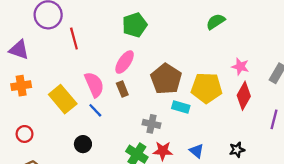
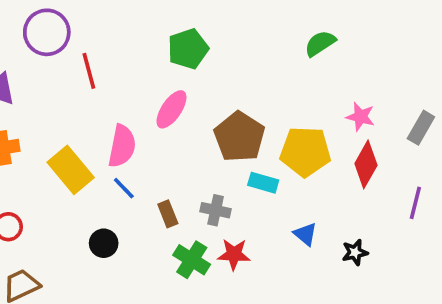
pink semicircle: (94, 85) -> (122, 146), turned 35
brown rectangle: (122, 89) -> (168, 214), moved
blue triangle: (196, 151) -> (305, 234), moved

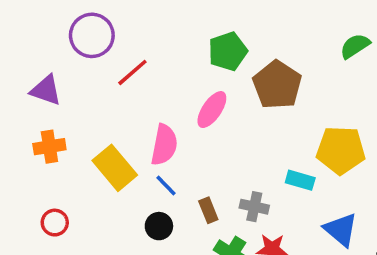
red line: (89, 71) -> (132, 72), turned 64
brown pentagon: (239, 137) -> (277, 85), moved
blue triangle: (305, 234) -> (341, 230), size x1.5
black circle: (104, 243) -> (159, 226), moved

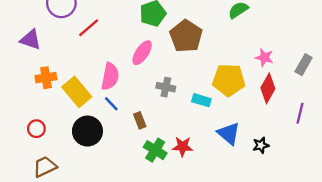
orange cross: (49, 147) -> (46, 78), moved
gray cross: (254, 207) -> (166, 87), moved
black circle: (159, 226) -> (87, 131), moved, size x1.6

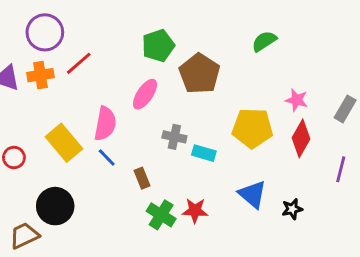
orange cross: (46, 78) -> (40, 75), moved
cyan rectangle: (201, 100) -> (204, 153), moved
red circle: (36, 129) -> (14, 157), moved
black circle: (87, 131) -> (55, 206), moved

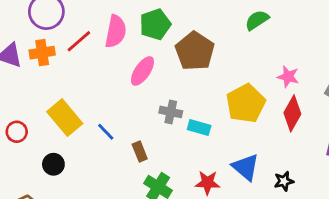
pink semicircle: (105, 124) -> (116, 31), moved
yellow pentagon: (252, 128) -> (246, 103), turned -30
black circle: (55, 206) -> (53, 164), moved, size x0.6
red star: (195, 210) -> (208, 183), moved

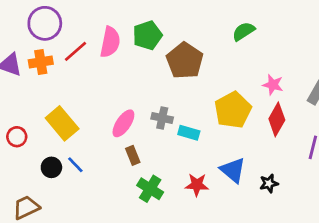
pink ellipse: (142, 71) -> (123, 123), moved
blue line: (106, 132) -> (75, 165), moved

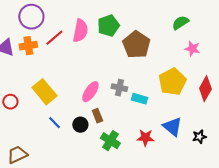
pink star: (273, 85) -> (192, 49), moved
black circle: (51, 167) -> (80, 125), moved

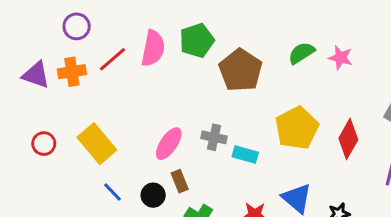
purple circle: (31, 17) -> (77, 26), size x0.7
green semicircle: (180, 23) -> (301, 53), moved
pink star: (192, 49) -> (341, 58), moved
red circle: (10, 102) -> (44, 144), moved

